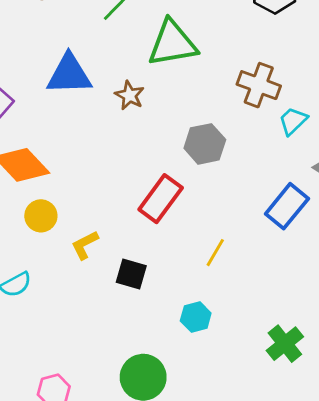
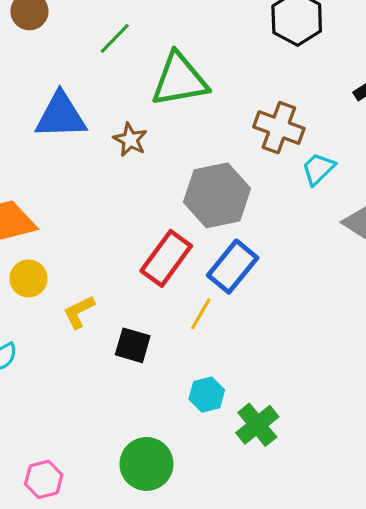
gray hexagon: (205, 144) -> (217, 195), size x1.4
blue rectangle: (287, 206) -> (233, 267), moved
yellow line: (215, 253) -> (201, 314), moved
green cross: (285, 344) -> (257, 425), moved

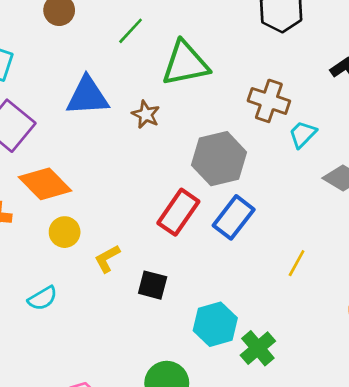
yellow line: (201, 314) -> (297, 263), moved
cyan hexagon: (207, 395) -> (215, 324), size x1.5

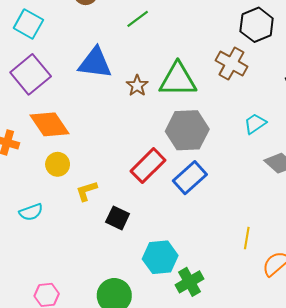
green triangle: (185, 64) -> (178, 80), moved
brown cross: (269, 101) -> (232, 63), moved
yellow line: (297, 263) -> (247, 238), moved, turned -30

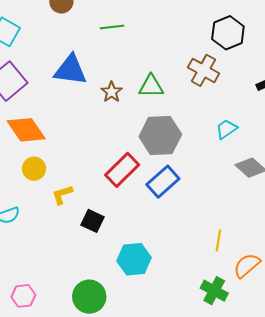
green line: (138, 19) -> (112, 27), turned 30
green triangle: (178, 80) -> (151, 86), size x0.7
green cross: (189, 282) -> (214, 291), moved, turned -32

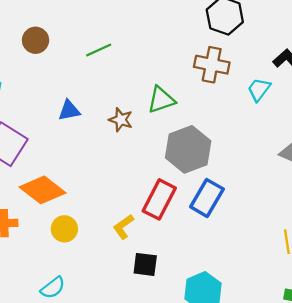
blue triangle: (70, 70) -> (69, 110), size x0.6
cyan trapezoid: (226, 129) -> (259, 89), moved
yellow L-shape: (62, 195) -> (123, 227), moved

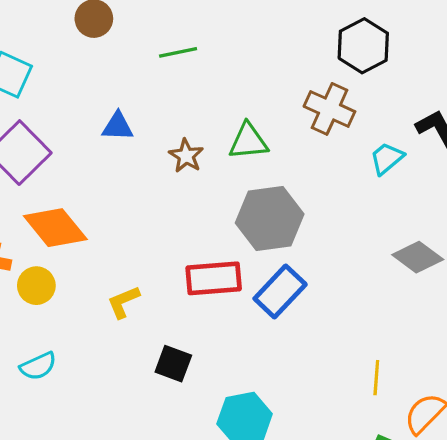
red rectangle: (159, 199) -> (214, 278), turned 45
yellow L-shape: (123, 227) -> (123, 302), moved
yellow circle: (64, 229) -> (36, 286), moved

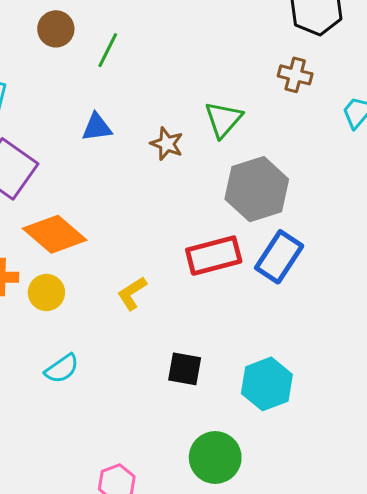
green line: (178, 52) -> (108, 50), moved, turned -42
brown cross: (329, 109) -> (295, 75), size x0.7
green triangle: (248, 141) -> (223, 119), turned -33
black square: (173, 364) -> (185, 369), moved

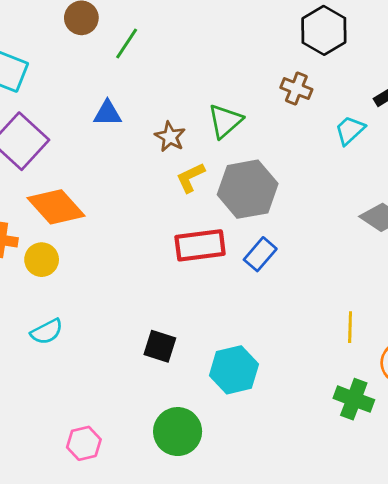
blue rectangle: (279, 257) -> (260, 254), size x0.7
yellow L-shape: (132, 293) -> (190, 178), moved

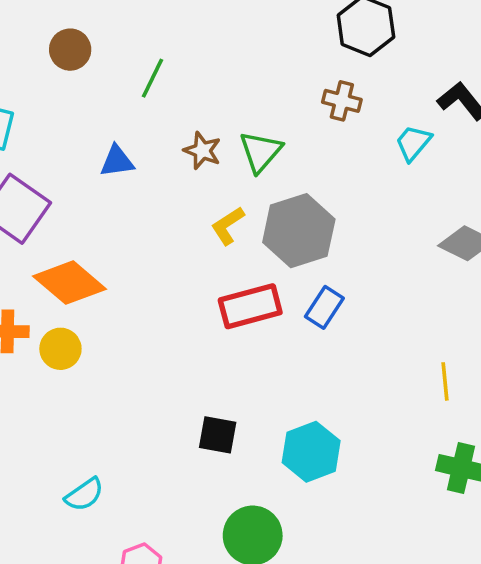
green line: (127, 44) -> (152, 78), moved
brown star: (170, 137) -> (202, 151), moved
cyan semicircle: (47, 332) -> (84, 495), moved

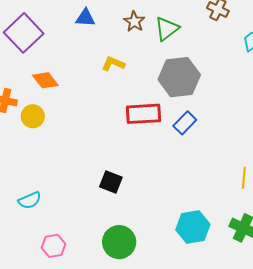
yellow L-shape: (228, 226) -> (113, 64), moved, turned 45
orange diamond: (69, 283) -> (45, 80), size x0.7
cyan hexagon: (311, 452) -> (193, 227), moved

